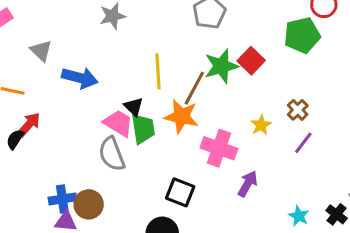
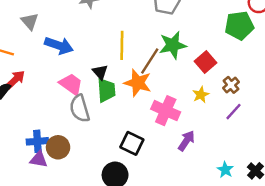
red square: (251, 61) -> (205, 62), moved
pink trapezoid: (118, 123) -> (71, 84), moved

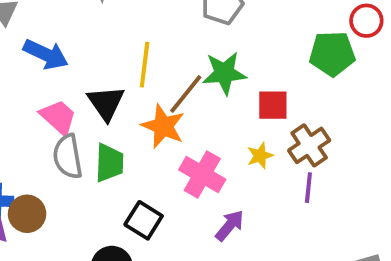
red square: (205, 62) -> (273, 105), turned 35
black triangle: (100, 72) -> (106, 103), size x1.5
brown cross: (231, 85) -> (309, 145), size x1.5
green trapezoid: (106, 90) -> (109, 163), moved
purple line: (234, 112) -> (308, 188), turned -42

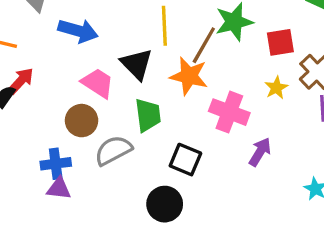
gray semicircle: (68, 157) -> (113, 150), moved, turned 81
brown circle: (27, 214) -> (82, 121), moved

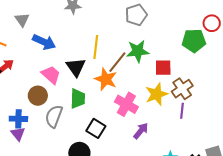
yellow star: (276, 88) -> (157, 94), size x1.6
gray semicircle: (113, 150) -> (54, 116), turned -50
purple triangle: (59, 189) -> (18, 134), turned 35

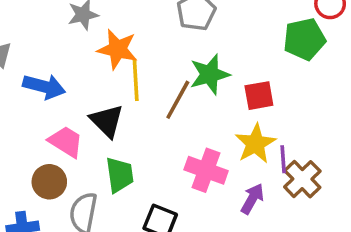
orange star: (106, 79) -> (117, 49), moved
brown cross: (182, 89) -> (302, 179), moved
purple line: (182, 111) -> (283, 159), moved
purple arrow: (141, 131) -> (252, 199), moved

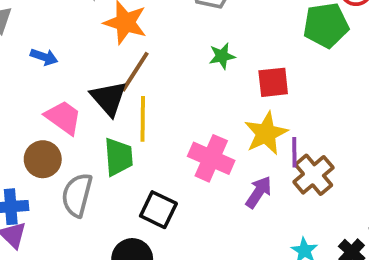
green star: (210, 74) -> (222, 56), size x0.6
yellow line: (136, 80) -> (143, 119), moved
blue arrow: (44, 87) -> (44, 57), size x0.6
brown line: (178, 100) -> (135, 72), moved

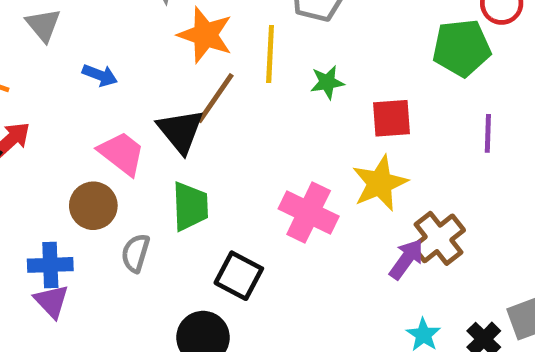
yellow line: (143, 119) -> (270, 54), moved
purple line: (294, 152) -> (488, 133), moved
purple arrow: (259, 192) -> (406, 259), moved
gray semicircle: (77, 195) -> (135, 253), size x0.7

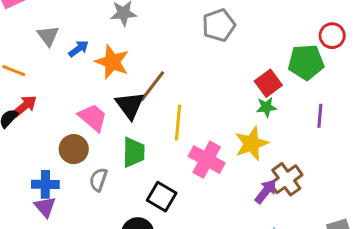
orange star: (205, 35) -> (112, 62), moved
yellow line: (270, 54) -> (178, 123), moved
blue arrow: (100, 75) -> (79, 49), moved, turned -60
green star: (327, 82) -> (266, 107), moved
red square: (391, 118) -> (268, 83), moved, turned -35

